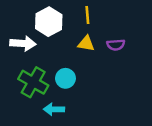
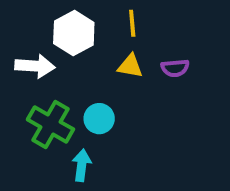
cyan arrow: (54, 109) -> (82, 165), turned 96

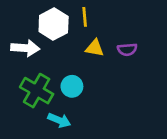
yellow line: (132, 23) -> (85, 17), moved
cyan arrow: (82, 165) -> (59, 120), turned 105

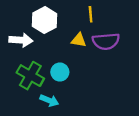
yellow line: (85, 17) -> (91, 14), moved
purple semicircle: (127, 50) -> (106, 41), size x1.6

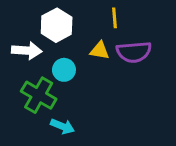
cyan circle: (60, 72) -> (64, 70), moved

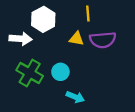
cyan circle: (64, 70) -> (60, 72), moved
cyan arrow: (62, 126) -> (75, 97), moved

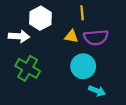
cyan circle: (60, 72) -> (83, 66), moved, size x1.5
cyan arrow: (75, 97) -> (97, 91), moved

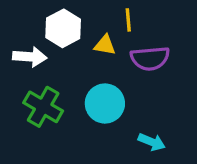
yellow triangle: (71, 36) -> (105, 45), moved
cyan circle: (83, 66) -> (105, 103), moved

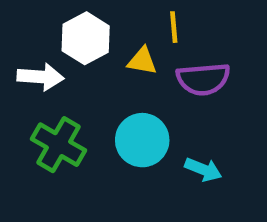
cyan arrow: (152, 142) -> (203, 169), moved

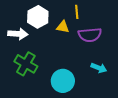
cyan circle: (142, 140) -> (63, 81), moved
cyan arrow: (203, 169) -> (99, 68), moved

